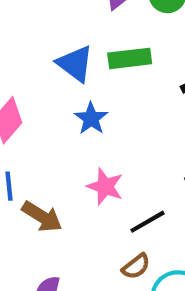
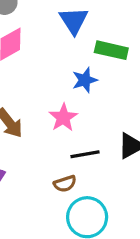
green rectangle: (130, 58) -> (111, 50), moved
blue star: (91, 118) -> (85, 80), moved

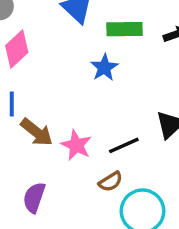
pink star: (63, 118) -> (76, 145), moved

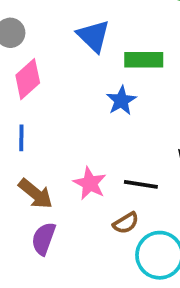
brown arrow: (37, 132) -> (36, 194), moved
black line: (124, 145) -> (141, 184), turned 32

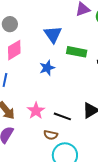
blue star: (121, 101) -> (47, 68), moved
brown semicircle: (126, 223) -> (51, 135), turned 32

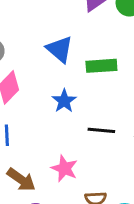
black line: (62, 116) -> (101, 130), moved

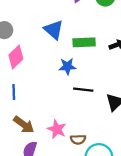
blue star: (64, 101) -> (67, 66), moved, turned 30
pink star: (64, 168) -> (57, 129), moved

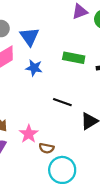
blue triangle: (54, 30) -> (29, 37), moved
blue star: (67, 66) -> (34, 68), moved

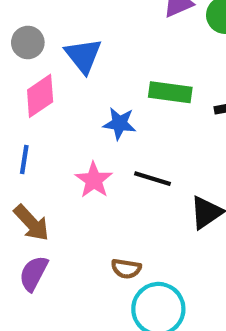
blue star: (34, 68) -> (119, 124), moved
pink star: (29, 134) -> (94, 180), moved

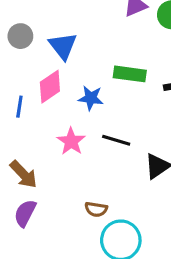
pink diamond: (40, 96) -> (50, 87), moved
blue line: (24, 159) -> (19, 107), moved

